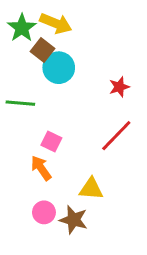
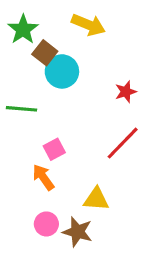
yellow arrow: (56, 23) -> (88, 25), moved
pink square: (51, 142) -> (54, 149), turned 36

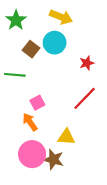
brown square: (45, 53) -> (31, 49), moved
cyan circle: (62, 71) -> (55, 43), moved
pink circle: (46, 224) -> (32, 154), size x1.6

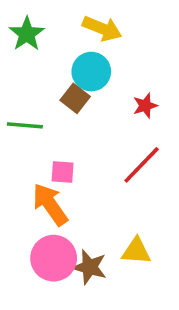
brown square: (31, 49) -> (75, 98), moved
pink square: (37, 103) -> (63, 172), turned 32
orange arrow: (30, 122) -> (50, 204), size x1.4
yellow triangle: (66, 137) -> (136, 251), moved

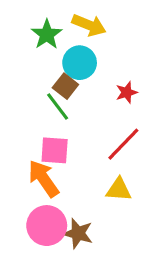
green star: (27, 34) -> (47, 34), moved
green line: (25, 125) -> (58, 107), moved, turned 48
pink square: (63, 172) -> (55, 150), size x1.4
yellow triangle: (136, 251) -> (119, 190), moved

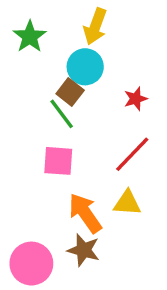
yellow arrow: (89, 25) -> (95, 26), turned 88
green star: (47, 34) -> (30, 37), moved
orange arrow: (44, 179) -> (85, 213), moved
pink circle: (47, 226) -> (31, 264), moved

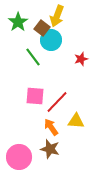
brown square: (70, 92) -> (42, 28), moved
green line: (62, 114) -> (33, 57), moved
red line: (132, 154) -> (57, 102), moved
orange arrow: (85, 213) -> (51, 127), size x0.7

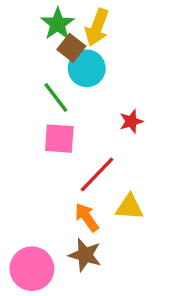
green star: (18, 22) -> (58, 24), moved
red star: (81, 59) -> (131, 121), moved
pink square: (35, 96) -> (59, 139), moved

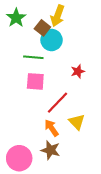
green star: (58, 24) -> (16, 18), moved
green line: (56, 97) -> (33, 57), turned -48
yellow triangle: (130, 207) -> (77, 122), turned 42

